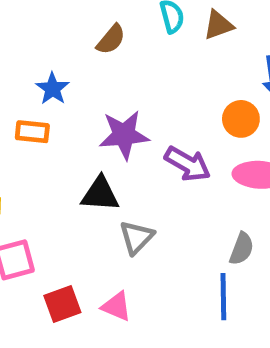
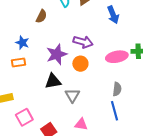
orange circle: (241, 119) -> (80, 64), moved
purple arrow: (188, 164) -> (83, 42), moved
pink triangle: (116, 306) -> (81, 124), moved

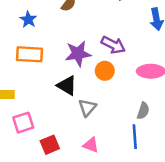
blue star: (22, 43) -> (28, 19), moved
orange rectangle: (18, 63) -> (29, 54), size x1.5
black triangle: (53, 81) -> (67, 86), turned 30

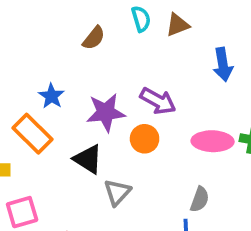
blue star: (28, 19) -> (51, 96), moved
orange rectangle: (29, 54) -> (33, 134), moved, turned 40

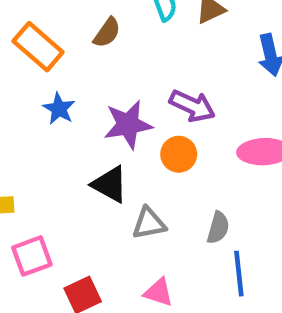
orange rectangle: (33, 134) -> (38, 47), moved
gray triangle: (117, 192) -> (149, 223), turned 40
gray semicircle: (200, 199) -> (218, 228), moved

